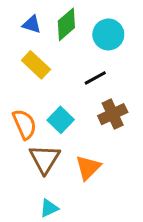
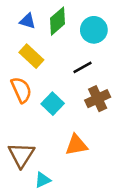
orange semicircle: (24, 124) -> (21, 90), moved
brown triangle: (45, 159) -> (21, 155), moved
orange triangle: (88, 168) -> (76, 145), turned 35

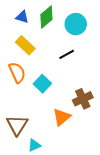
brown cross: (98, 99) -> (83, 99), moved
orange triangle: (76, 145) -> (62, 117), turned -30

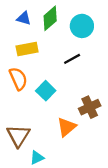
yellow rectangle: (25, 45) -> (27, 49), turned -54

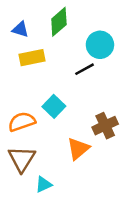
blue triangle: (24, 18) -> (20, 29), moved
cyan circle: (82, 26) -> (100, 45), moved
orange semicircle: (18, 79) -> (22, 122), moved, turned -85

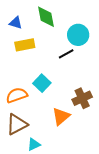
green diamond: (59, 22) -> (46, 17), turned -60
brown triangle: (22, 159) -> (17, 124), turned 30

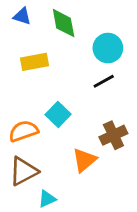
blue triangle: (16, 23) -> (22, 16), moved
black line: (66, 54) -> (104, 81), moved

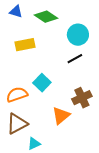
green diamond: (64, 23) -> (46, 17), turned -45

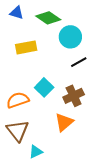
cyan circle: (78, 35) -> (70, 37), moved
brown cross: (82, 98) -> (74, 96), moved
brown triangle: (17, 124) -> (18, 131), turned -40

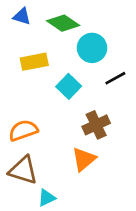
black line: (79, 62) -> (115, 78), moved
cyan square: (44, 87) -> (69, 86), moved
brown triangle: (18, 131) -> (23, 170), turned -35

